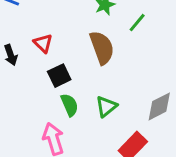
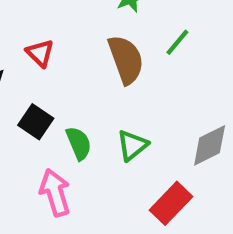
green line: (137, 23) -> (177, 42), moved
black square: (59, 76) -> (36, 122), moved, turned -30

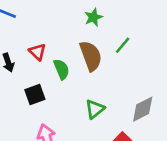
black square: (36, 122) -> (35, 94), turned 36
green semicircle: (79, 143) -> (61, 69), moved

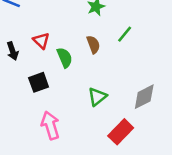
brown semicircle: (91, 56) -> (93, 45), size x0.6

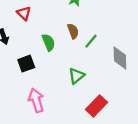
green line: (125, 34) -> (91, 41), moved
red triangle: (41, 41) -> (24, 13), moved
gray diamond: (144, 97) -> (120, 58), moved, turned -65

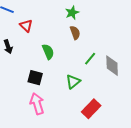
brown semicircle: (73, 31) -> (75, 33), moved
green line: (91, 41) -> (90, 59), moved
black square: (26, 64) -> (35, 78), moved, turned 35

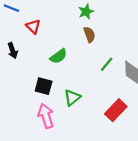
green semicircle: (48, 52) -> (58, 56), turned 77
green triangle: (73, 82) -> (72, 98), moved
red rectangle: (91, 109) -> (116, 110), moved

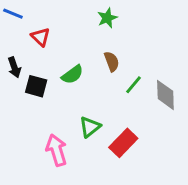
brown semicircle: (89, 34) -> (112, 62), moved
black square: (44, 86) -> (36, 86), moved
red rectangle: (116, 110) -> (123, 143), moved

